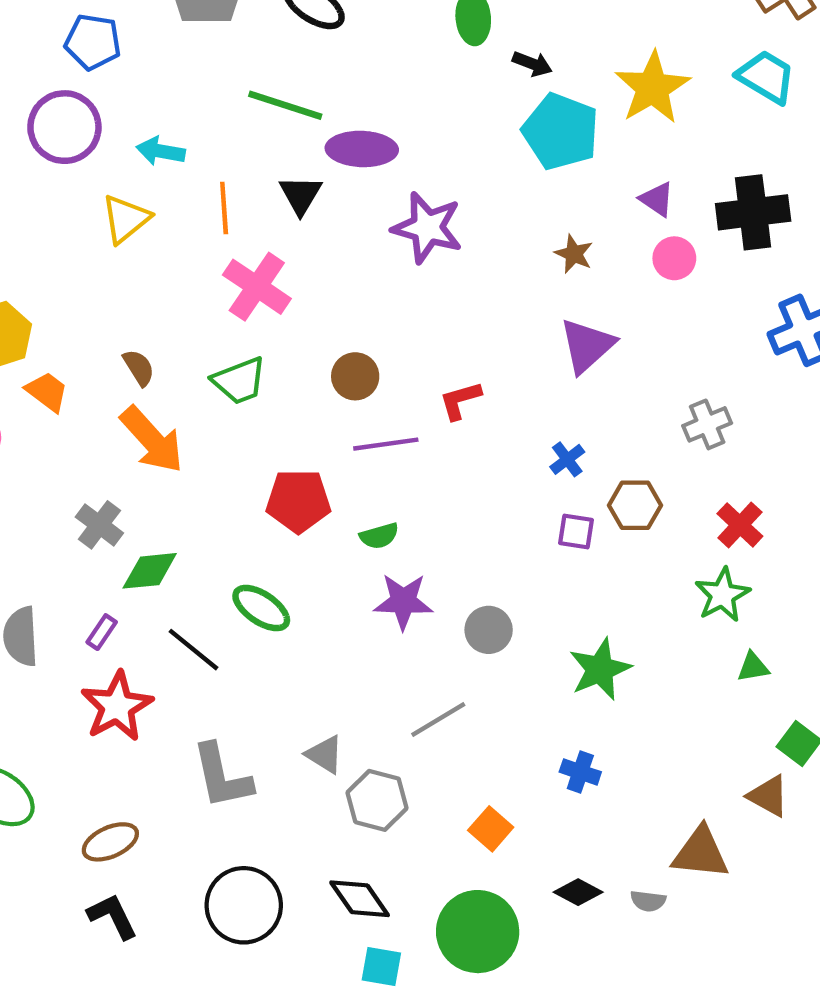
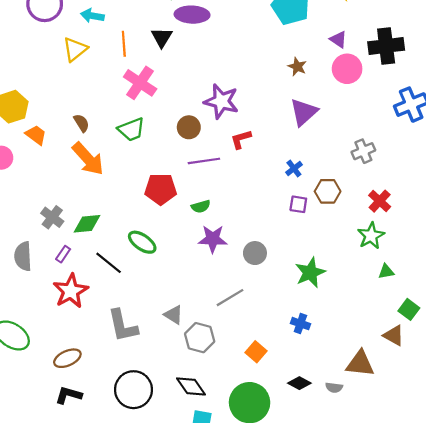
purple star: (427, 228) -> (221, 101), moved
pink circle: (674, 258) -> (347, 69), size x1.4
gray cross: (99, 525) -> (52, 217), moved
black L-shape: (113, 916) -> (68, 395), turned -48

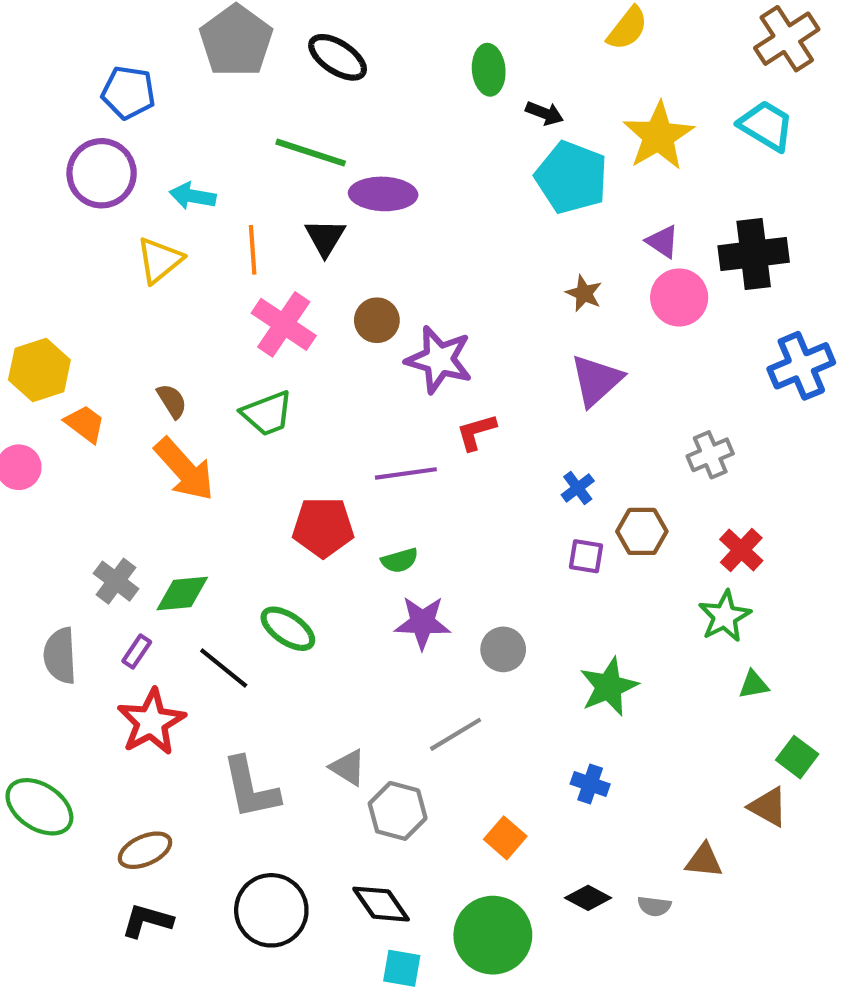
brown circle: (189, 127) -> (377, 320), moved
brown triangle: (360, 364) -> (704, 861), size x0.7

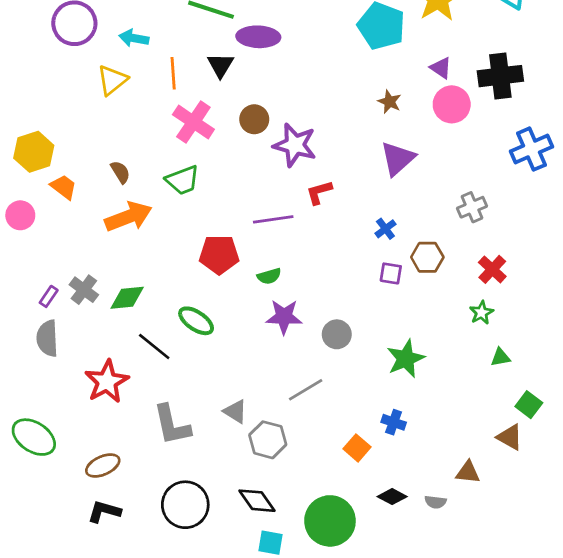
orange arrow: (184, 469) -> (128, 217), turned -69
green star: (725, 616) -> (481, 313), size x0.7
purple rectangle: (137, 651) -> (49, 296), moved
orange square: (505, 838) -> (357, 448), moved

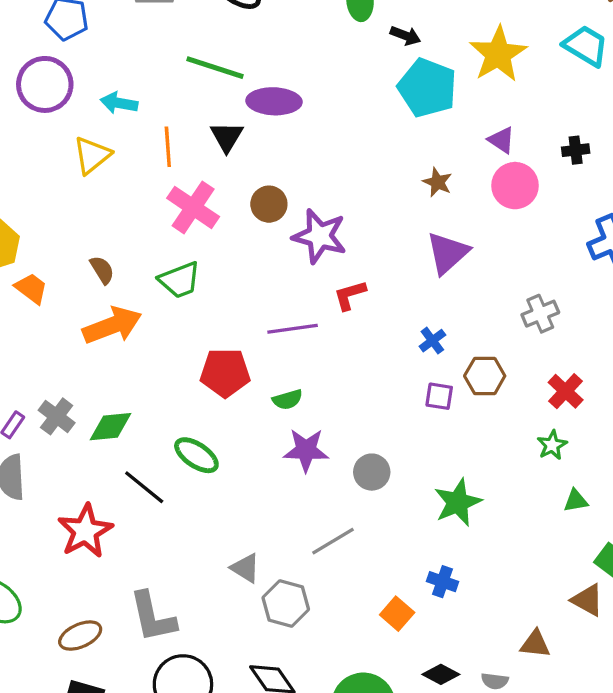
black cross: (500, 76) -> (576, 150), size x0.5
gray L-shape: (172, 425) -> (153, 617), moved

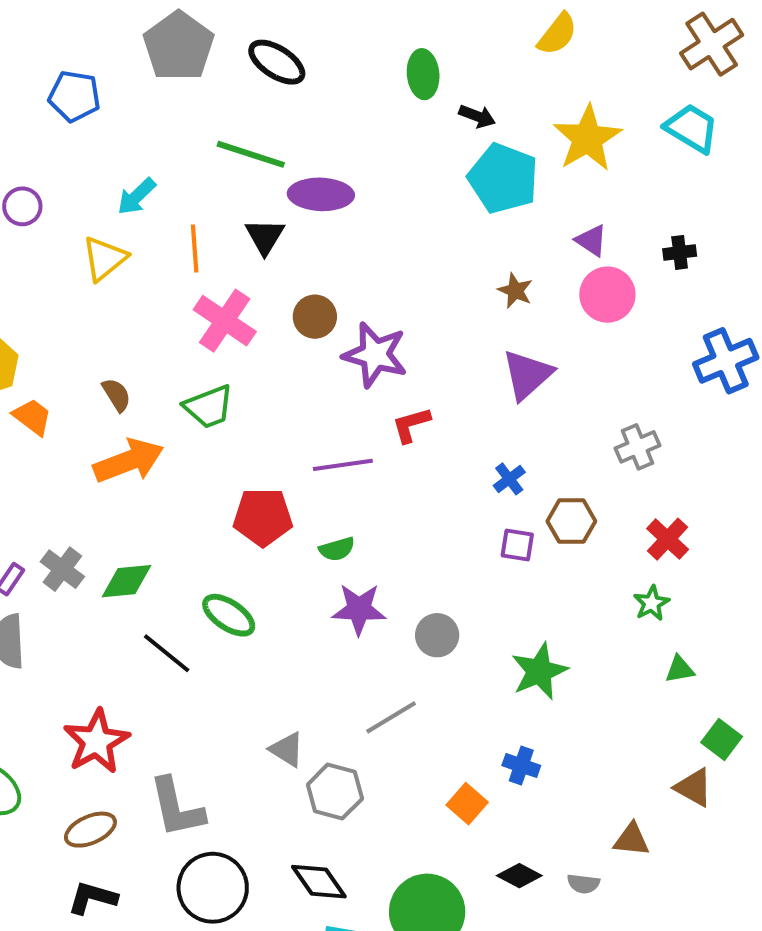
purple circle: (45, 84) -> (22, 206), moved, size x0.6
cyan arrow: (119, 103) -> (137, 196), turned -54
red star: (85, 531) -> (96, 741), moved

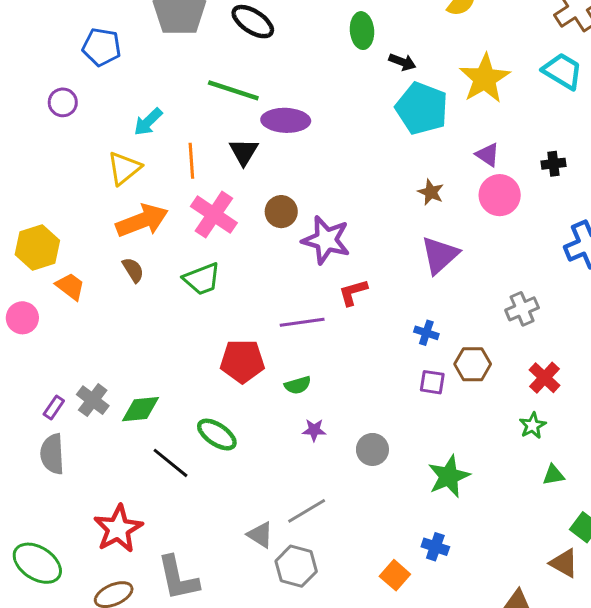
purple circle: (22, 206) -> (63, 102), moved
orange arrow: (129, 461) -> (142, 221), moved
blue cross: (509, 479) -> (426, 333), turned -35
purple star: (359, 609) -> (314, 430), size x0.6
gray line: (391, 717) -> (307, 511), moved

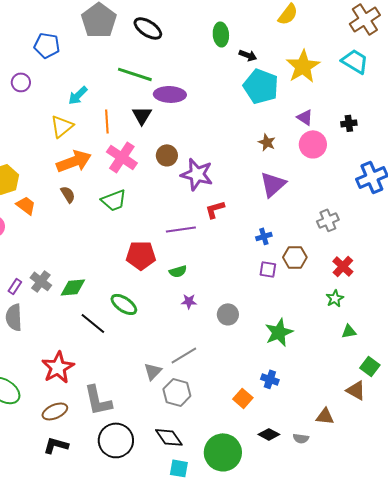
blue cross: (426, 333) -> (264, 236), turned -35
gray triangle: (260, 535) -> (153, 371), turned 42

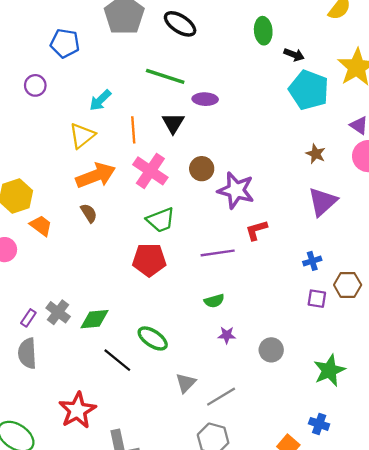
purple ellipse: (170, 94) -> (205, 99), size x0.7
green trapezoid: (114, 200) -> (161, 220), moved
red pentagon: (141, 255) -> (149, 260), moved
gray triangle: (153, 371) -> (186, 383), moved

